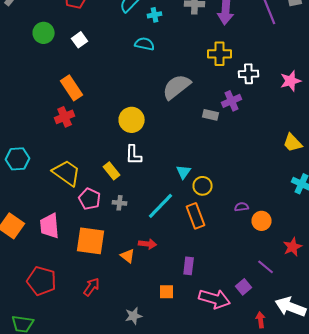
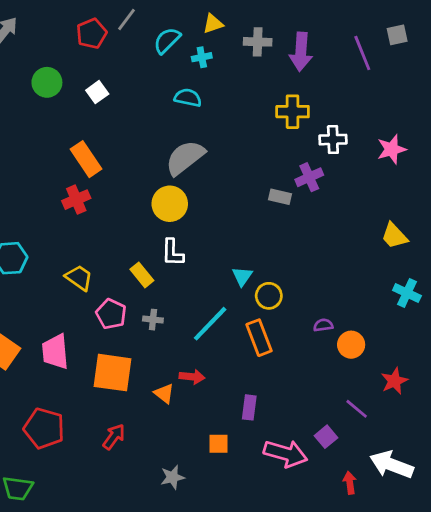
gray semicircle: (177, 87) -> (185, 158), moved
yellow trapezoid: (67, 173) -> (79, 278), size x0.7

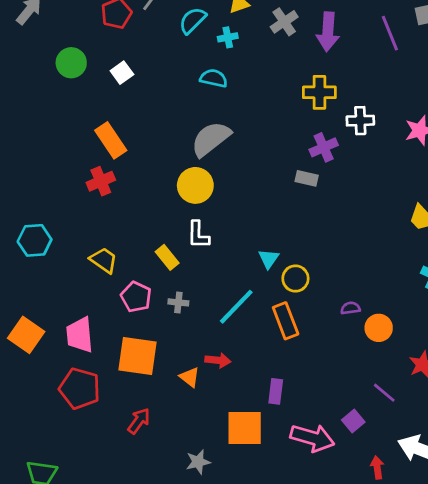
gray cross: (258, 42) -> (284, 22), turned -36
purple cross: (309, 177) -> (324, 147), moved
red pentagon: (44, 428) -> (80, 389), moved
orange square: (219, 444) -> (245, 428), size x1.8

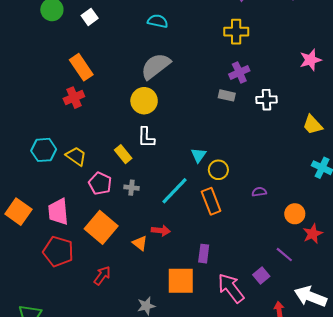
white cross: (360, 121) -> (267, 100), moved
cyan hexagon: (35, 240) -> (44, 150), moved
orange circle: (379, 328) -> (295, 214), moved
orange square: (137, 356) -> (101, 227), turned 32
pink arrow: (312, 438) -> (231, 288), turned -144

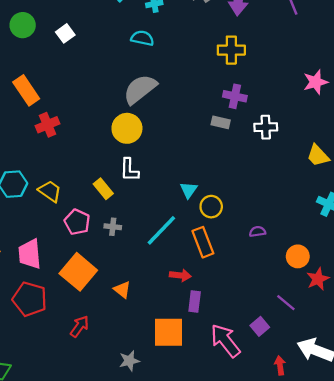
orange rectangle: (81, 67) -> (26, 90), moved
purple cross: (239, 72) -> (235, 96), turned 36
red arrow: (161, 231) -> (180, 275), moved

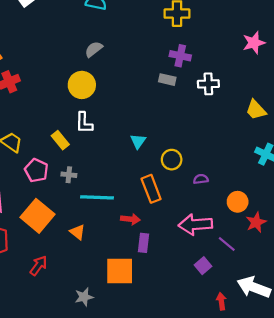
gray semicircle: (140, 89) -> (94, 49), size x0.6
yellow circle: (211, 207) -> (172, 160), moved
cyan line: (161, 230) -> (97, 197), moved, turned 48
pink arrow: (225, 341) -> (195, 224), moved, turned -56

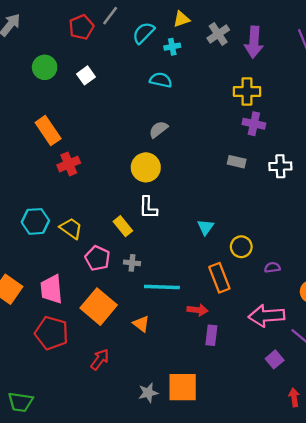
purple cross: (180, 56) -> (254, 124), moved
orange square: (120, 271) -> (183, 387), moved

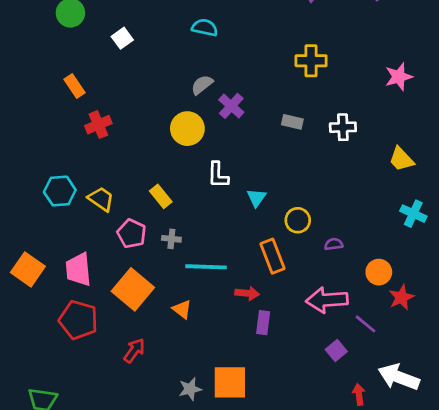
white square: (86, 75) -> (122, 38), moved
yellow cross: (247, 91) -> (311, 61), moved
purple cross: (254, 124) -> (231, 106), moved, turned 30
orange rectangle: (48, 131) -> (74, 86), size x0.7
white L-shape: (148, 208) -> (218, 175), moved

